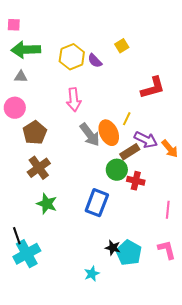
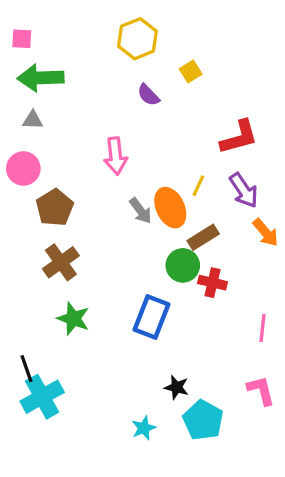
yellow hexagon: (72, 57) -> (137, 39), moved
gray arrow: (90, 135) -> (141, 211), size x0.7
purple arrow: (146, 140) -> (244, 190), moved, turned 30
cyan pentagon: (129, 253) -> (203, 420), moved

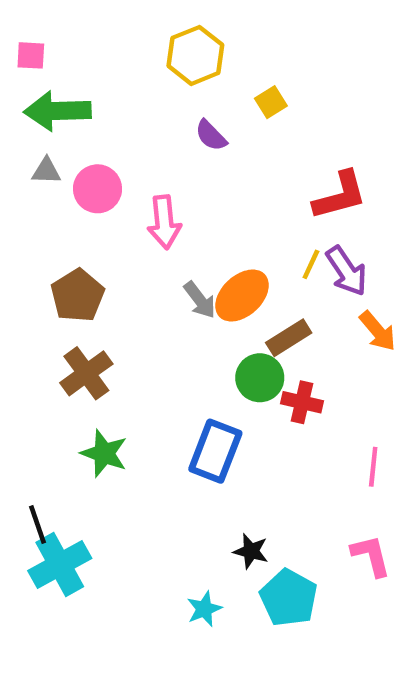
pink circle: (23, 168) -> (98, 189), moved
yellow line: (198, 186) -> (311, 264), moved
orange ellipse: (170, 208) -> (242, 296), turned 72

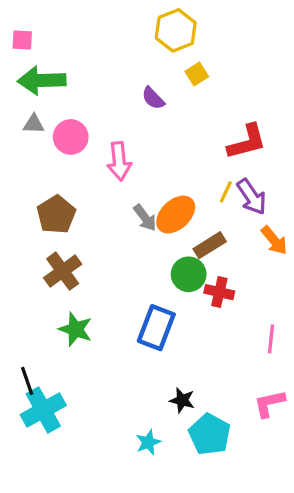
yellow hexagon: (195, 55) -> (176, 30), moved
pink L-shape: (371, 556) -> (269, 404), turned -88

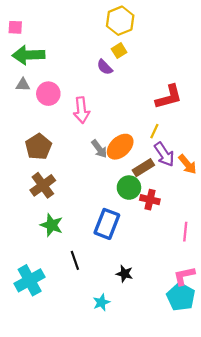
yellow square: (197, 74) -> (119, 51), moved
purple arrow: (252, 197) -> (164, 154), moved
black line: (27, 381) -> (75, 260), moved
cyan pentagon: (210, 434) -> (181, 297), moved

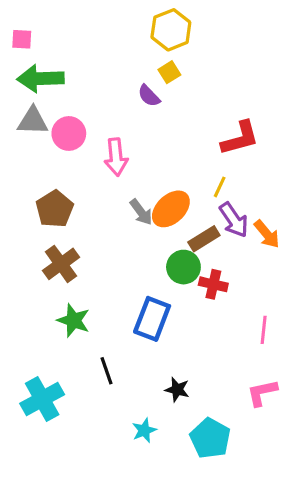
gray triangle: (23, 85) -> (33, 121), size x1.5
cyan pentagon: (181, 297) -> (210, 438), moved

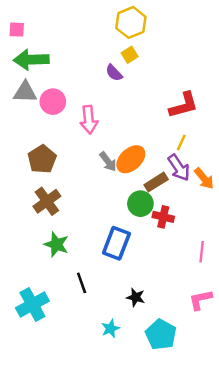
yellow line: (220, 187) -> (181, 142), moved

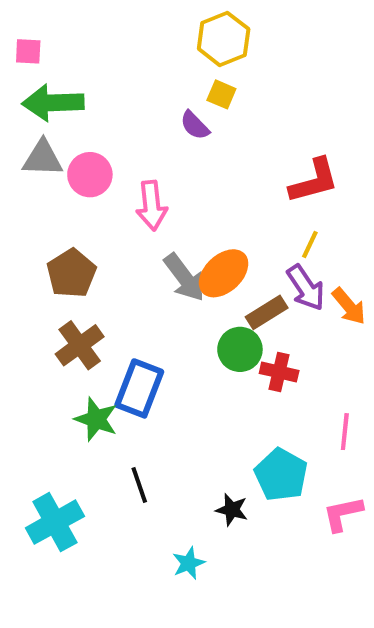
yellow square: (130, 55) -> (221, 94), turned -35
gray arrow: (108, 162) -> (184, 277), size x1.4
blue rectangle: (116, 243) -> (139, 388), moved
cyan pentagon: (161, 334) -> (281, 475), moved

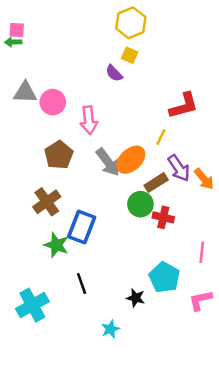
green arrow: (53, 103) -> (13, 42), moved, size x0.5
yellow line: (310, 245) -> (161, 137), moved
brown pentagon: (71, 273) -> (59, 155), moved

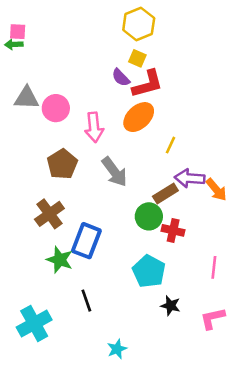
red L-shape: (184, 106) -> (148, 84), moved
orange ellipse: (131, 160) -> (139, 117), moved
purple arrow: (179, 168) -> (190, 178), turned 128
cyan pentagon: (164, 277) -> (149, 271), moved
black star: (136, 298) -> (171, 306), moved

